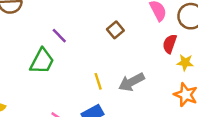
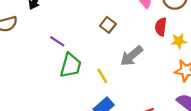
green trapezoid: (42, 61) -> (71, 65), moved
gray arrow: (131, 82) -> (131, 56), moved

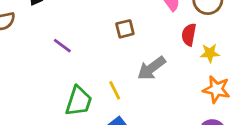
brown square: (108, 25) -> (125, 29), turned 35
green trapezoid: (71, 65) -> (79, 101), moved

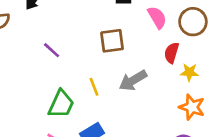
brown square: (125, 29) -> (112, 41), size x1.4
yellow line: (115, 90) -> (94, 87), moved

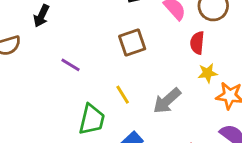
yellow star: (189, 72) -> (208, 73), moved
gray arrow: (133, 80) -> (167, 101), moved

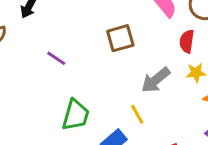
yellow line: (123, 95) -> (137, 114), moved
gray arrow: (167, 101) -> (156, 80), moved

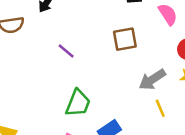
yellow line: (137, 114) -> (160, 108), moved

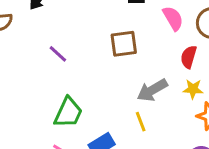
yellow line: (160, 108) -> (141, 122), moved

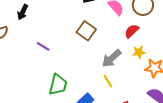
brown square: (124, 44) -> (86, 31), turned -36
red semicircle: (189, 57) -> (132, 31), turned 42

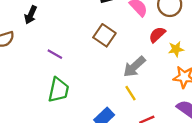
yellow star: (139, 52) -> (176, 49), moved
green trapezoid: (58, 85) -> (59, 90), moved

